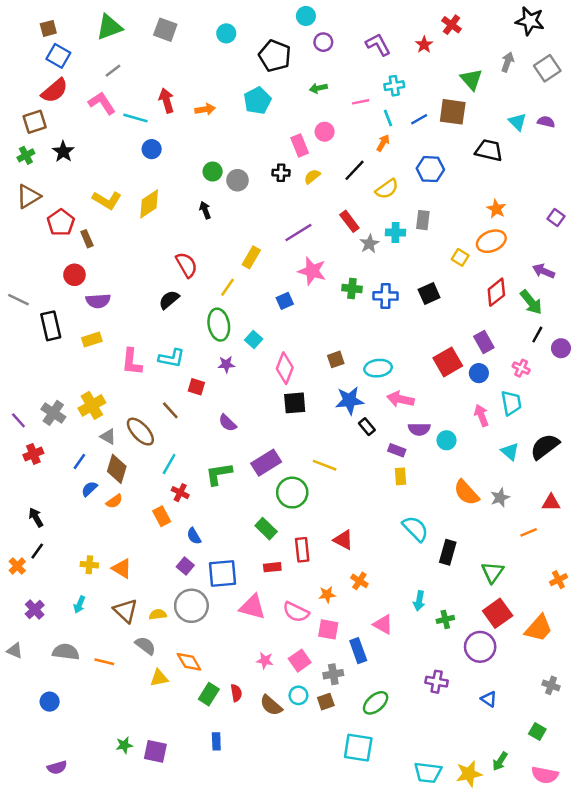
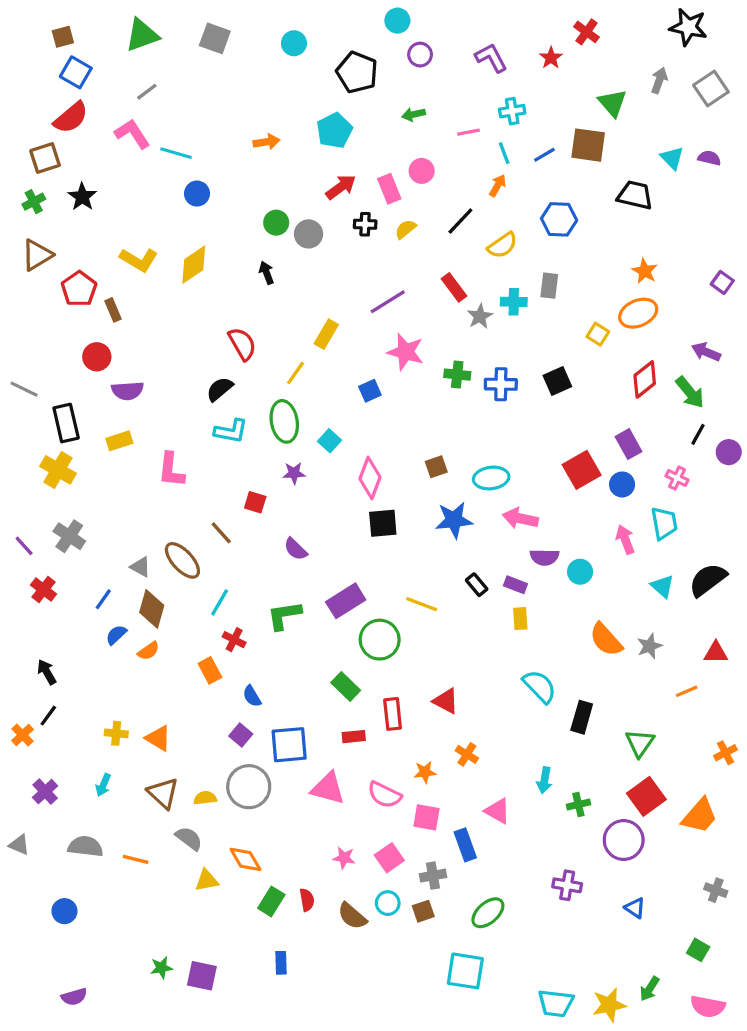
red arrow: (167, 101) -> (341, 187), moved, turned 70
cyan L-shape: (172, 358) -> (231, 431), moved
yellow cross: (92, 405) -> (58, 470), moved, turned -30
black rectangle: (367, 427) -> (477, 585), moved
red cross: (33, 454) -> (43, 590), turned -30

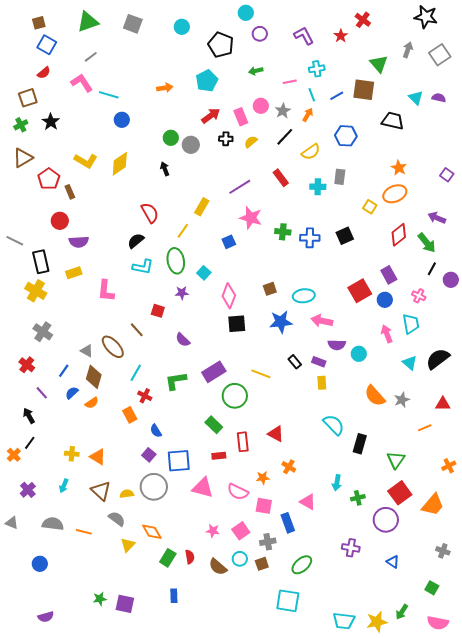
red semicircle: (71, 118) -> (44, 73), size x0.6
gray star: (480, 316) -> (283, 111), moved
purple line: (24, 546) -> (42, 393), moved
yellow triangle: (207, 880) -> (128, 545), turned -35

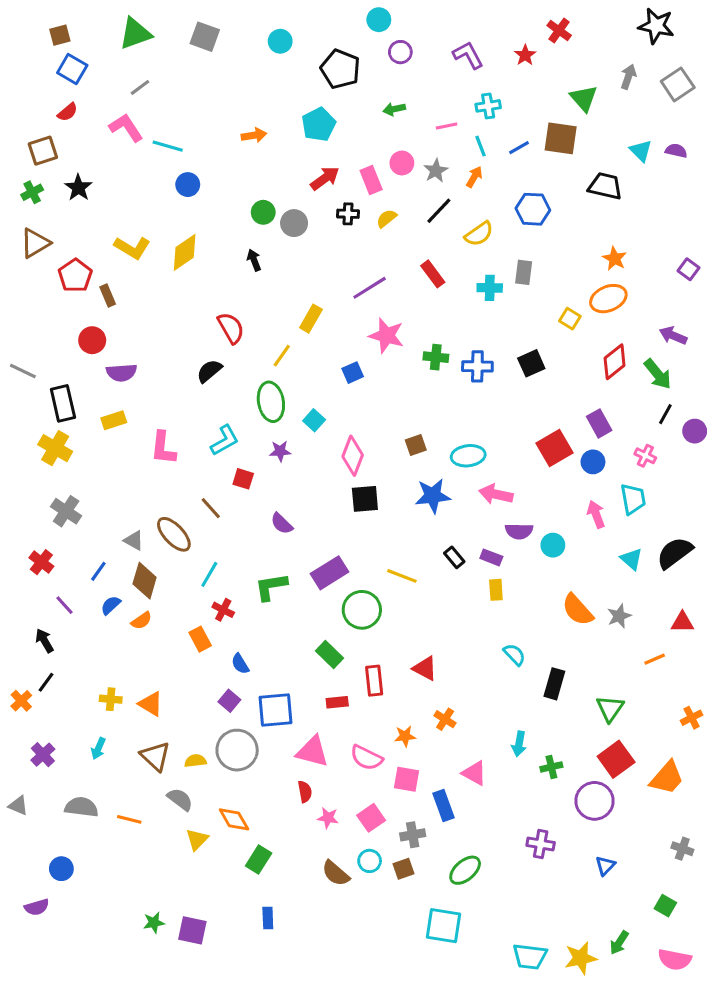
cyan L-shape: (143, 267) -> (225, 440), moved, turned -40
cyan semicircle: (334, 425) -> (514, 655), size x0.7
red semicircle: (190, 557) -> (305, 792), moved
blue triangle: (393, 562) -> (605, 866), turned 40
purple semicircle: (46, 617) -> (37, 907), moved

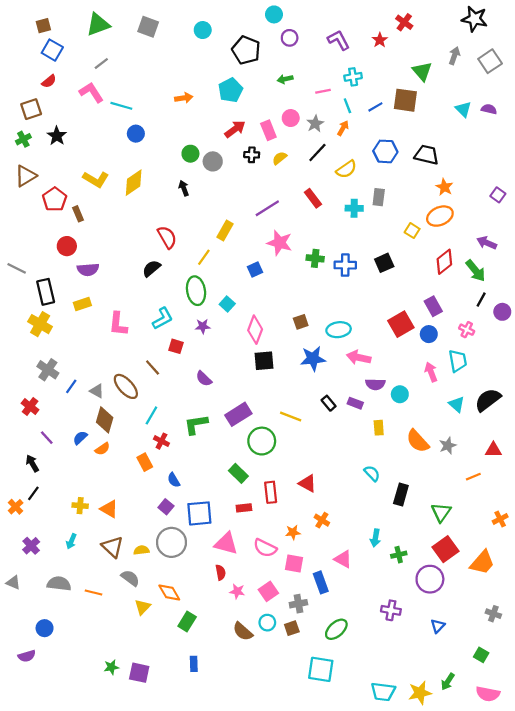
black trapezoid: (605, 186) -> (427, 155), moved
blue line: (98, 571) -> (71, 386), moved
yellow rectangle: (496, 590) -> (379, 428), moved

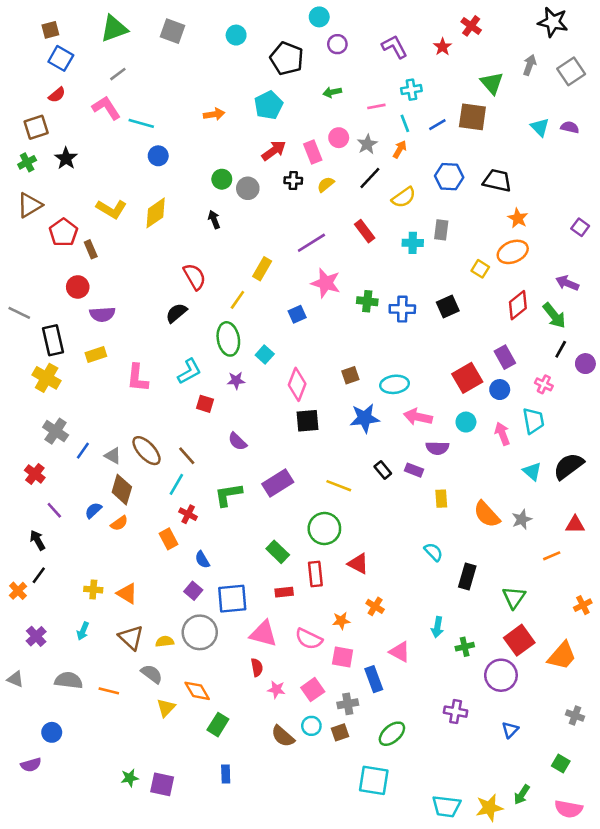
brown line: (153, 368) -> (187, 456), moved
cyan circle: (400, 394) -> (466, 422), moved
green circle: (262, 441) -> (324, 528), moved

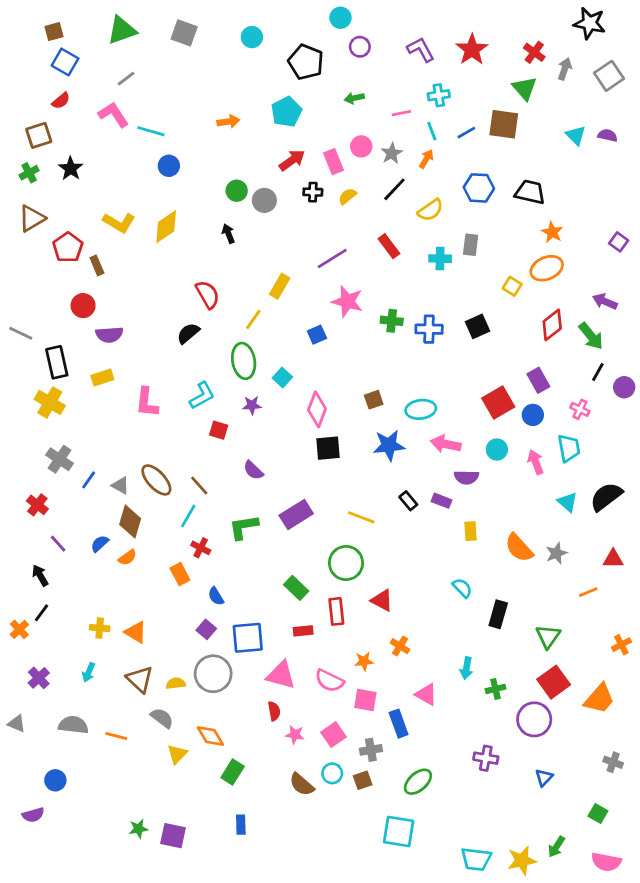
red cross: (471, 26) -> (534, 52), moved
red star: (443, 47) -> (472, 50), size x1.6

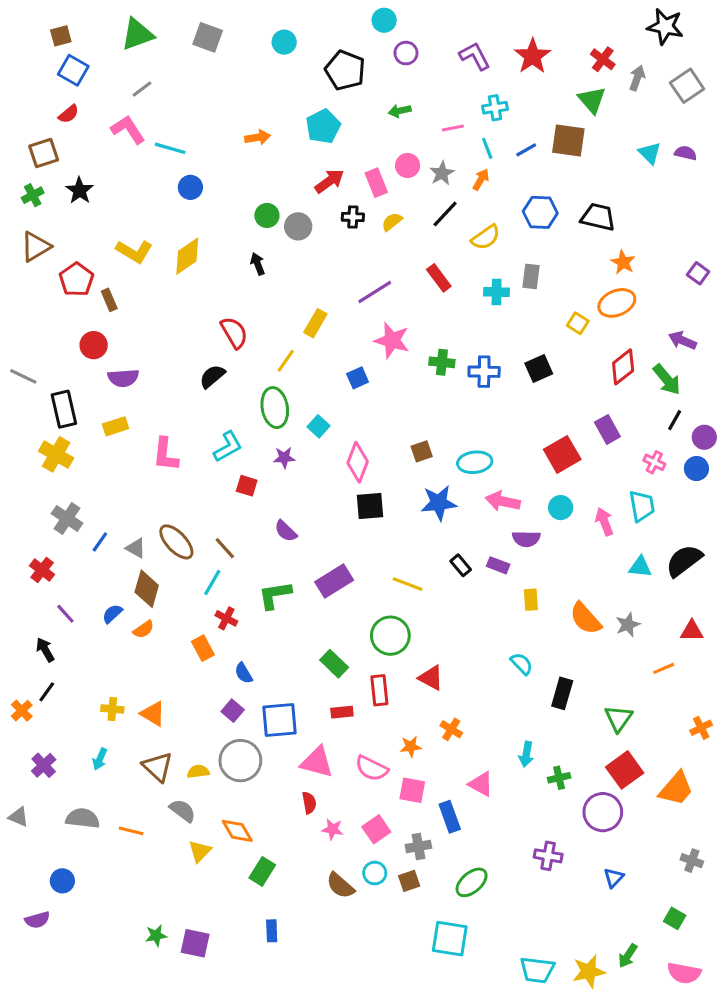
blue circle: (533, 415) -> (696, 468), moved
cyan triangle: (567, 502) -> (640, 567), turned -35

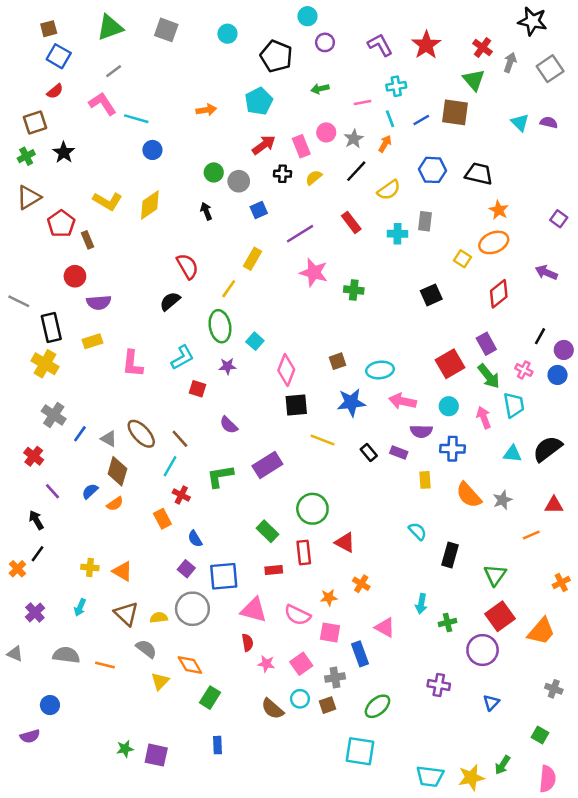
blue cross: (484, 372) -> (453, 449), moved
blue square: (358, 378) -> (259, 210), moved
green arrow: (667, 379) -> (489, 376), moved
yellow line: (408, 584) -> (322, 440), moved
pink semicircle: (684, 973) -> (548, 779), turned -96

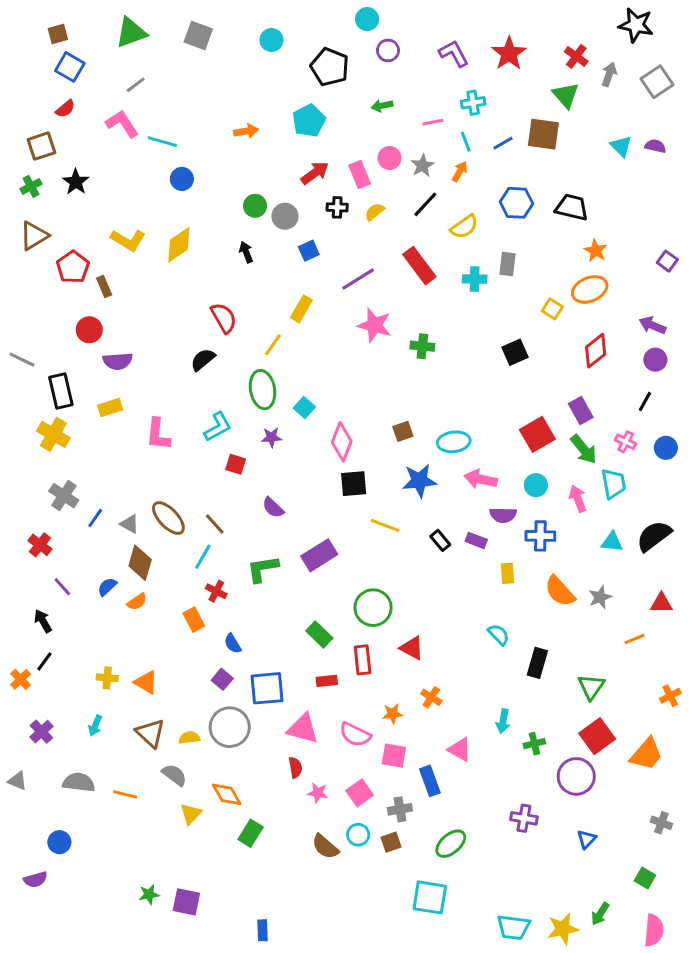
red rectangle: (351, 222) -> (419, 266), size x1.4
purple circle: (564, 350) -> (655, 360), moved
blue rectangle: (217, 745) -> (263, 930), moved

